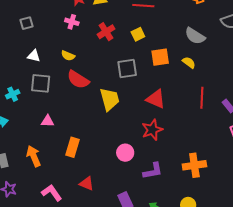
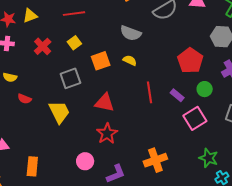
red semicircle: (78, 80) -> (24, 99), size x0.6

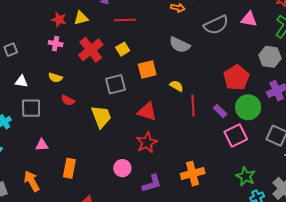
red cross: (43, 46) -> (91, 50), size x1.4
yellow semicircle: (130, 60) -> (177, 86), moved
green circle: (205, 89) -> (248, 107), size x1.6

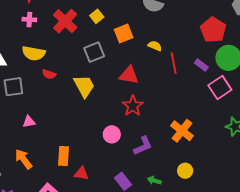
yellow semicircle: (55, 78) -> (34, 53), size x1.6
orange rectangle: (69, 168) -> (63, 156), moved
orange cross: (193, 174) -> (182, 131), turned -30

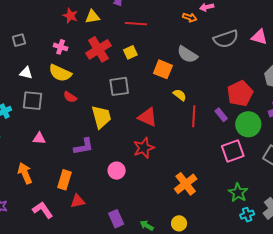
pink cross: (29, 20) -> (61, 47), moved
orange square: (124, 33) -> (163, 69), moved, turned 30
purple rectangle: (201, 65) -> (221, 115), moved
purple L-shape: (143, 146) -> (84, 146), moved
red triangle: (81, 173) -> (78, 201), turned -35

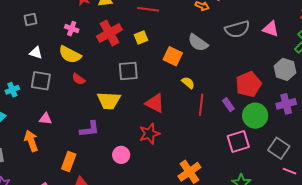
yellow trapezoid: (101, 117) -> (109, 101), turned 105
orange arrow: (25, 173) -> (31, 141), moved

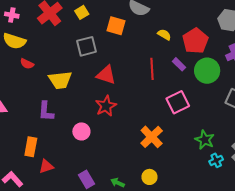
gray square: (128, 71) -> (87, 46), moved
yellow semicircle: (188, 83) -> (164, 35), moved
purple L-shape: (89, 129) -> (46, 111), turned 110
pink square: (238, 141) -> (178, 102), moved

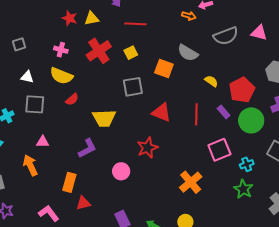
red semicircle: (27, 64) -> (72, 99), turned -72
red triangle: (106, 75) -> (161, 112), moved
purple L-shape: (46, 111) -> (87, 148), turned -125
cyan cross: (216, 160) -> (247, 164), moved

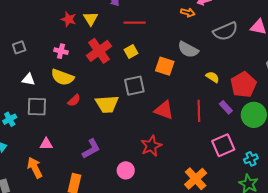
yellow triangle: (92, 18) -> (91, 19), turned -49
yellow trapezoid: (104, 118) -> (107, 104), moved

